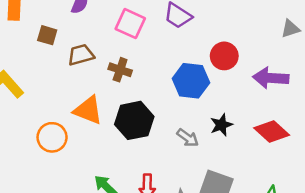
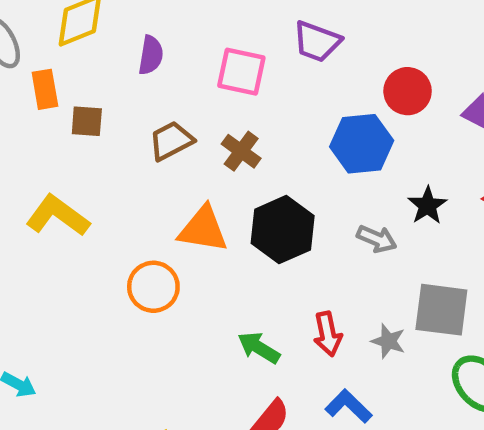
brown square: (47, 35) -> (87, 121), moved
brown cross: (120, 70) -> (241, 151), turned 30

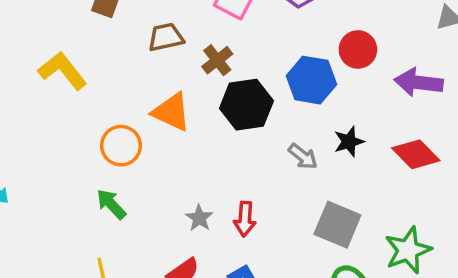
black hexagon: (283, 230) -> (246, 105), moved
gray star: (388, 341) -> (199, 218), moved
green arrow: (259, 348) -> (111, 204), moved

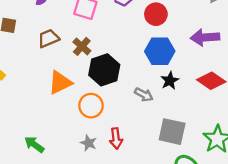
red circle: (358, 49) -> (156, 14), moved
blue hexagon: (311, 80) -> (160, 51), moved
orange triangle: (171, 112) -> (60, 83), turned -40
orange circle: (121, 146) -> (91, 106), moved

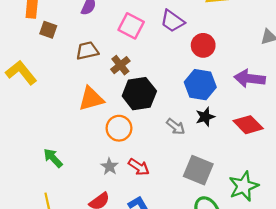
red arrow: (116, 139) -> (139, 167), turned -60

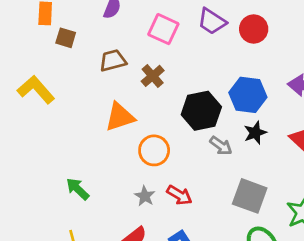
red circle: (203, 45) -> (254, 29), moved
black hexagon: (139, 94) -> (201, 111), moved

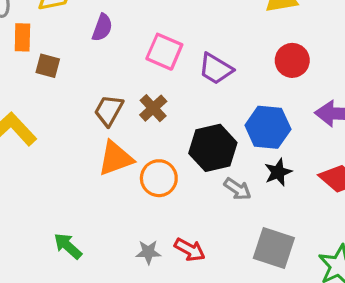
purple trapezoid: (212, 21) -> (216, 69), moved
red circle: (254, 29) -> (292, 60), moved
brown trapezoid: (113, 61) -> (109, 110), moved, turned -44
orange circle: (154, 150) -> (159, 178), moved
gray star: (145, 196) -> (148, 252), turned -30

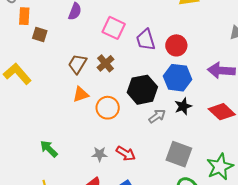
red circle: (292, 60) -> (176, 45), moved
purple trapezoid: (216, 69) -> (146, 40), turned 40
orange triangle: (116, 158) -> (81, 94), size x0.7
gray arrow: (238, 189) -> (157, 116), turned -72

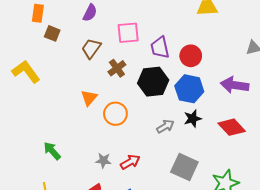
pink square: (114, 28) -> (128, 33), turned -35
brown trapezoid: (77, 64) -> (91, 48), moved
black hexagon: (142, 90) -> (153, 82), moved
orange triangle: (81, 94) -> (89, 98), turned -36
red arrow: (126, 153) -> (130, 162), turned -66

